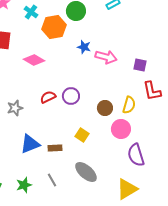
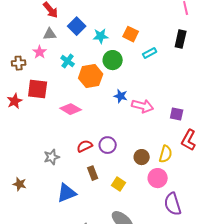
red L-shape: (152, 91) -> (189, 140), turned 40
brown rectangle: (55, 148) -> (93, 173), moved, turned 72

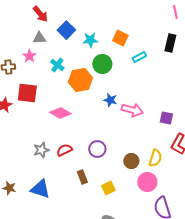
red semicircle: (85, 146) -> (64, 150), moved
gray star: (52, 157) -> (41, 150), moved
yellow square: (119, 184) -> (108, 188), turned 32
blue triangle: (67, 193) -> (40, 189), moved, turned 40

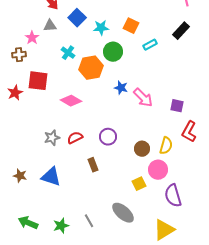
black rectangle: (170, 43) -> (181, 31), turned 30
pink star: (29, 56) -> (32, 38), moved
pink arrow: (132, 110) -> (143, 98), turned 30
yellow square: (108, 188) -> (139, 184), moved

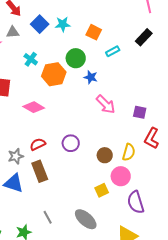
cyan star: (101, 28) -> (63, 24), moved
blue star: (121, 88) -> (91, 77), moved
gray star: (52, 138) -> (16, 156), moved
brown rectangle: (93, 165) -> (40, 171), moved, size x1.5
gray line: (89, 221) -> (48, 217), moved

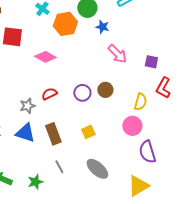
brown circle: (105, 155) -> (105, 90), moved
brown rectangle: (40, 171) -> (53, 134), moved
yellow square: (102, 190) -> (88, 132), moved

